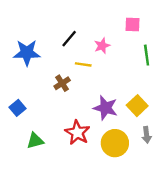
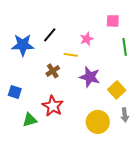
black line: (69, 39) -> (50, 35), moved
blue square: (17, 108) -> (15, 92), turned -32
purple star: (106, 108) -> (90, 77), moved
red star: (77, 133) -> (53, 106), moved

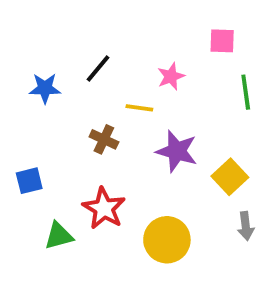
blue star: (23, 45) -> (45, 88), size x0.7
brown cross: (53, 71) -> (104, 139), turned -32
blue square: (15, 92) -> (29, 181), turned -32
yellow circle: (98, 122) -> (167, 240), moved

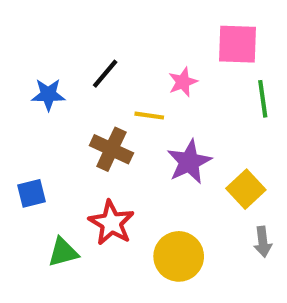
pink square: (222, 41) -> (238, 44), size x1.5
brown cross: (104, 139) -> (111, 149), size x1.4
purple star: (177, 151) -> (189, 162), turned 30

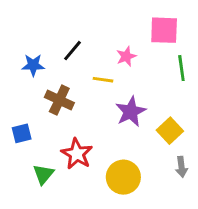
brown cross: (111, 149) -> (59, 100), moved
green triangle: (63, 252) -> (43, 174), turned -35

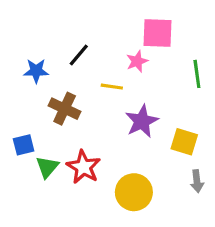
pink square: (164, 30) -> (158, 33), moved
yellow square: (170, 131) -> (184, 142), turned -30
green triangle: (43, 174) -> (47, 167), moved

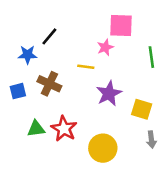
black line: (79, 55) -> (49, 36), moved
blue square: (24, 145) -> (18, 91), moved
green triangle: (47, 167) -> (36, 129), turned 42

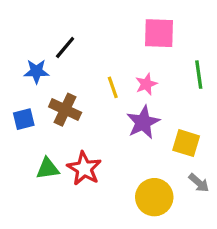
pink star: (105, 47) -> (146, 84), moved
yellow line: (86, 67) -> (113, 87), turned 63
gray arrow: (151, 140) -> (199, 183), turned -42
yellow circle: (103, 148) -> (154, 197), moved

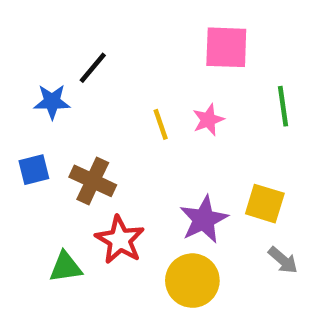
brown cross: (65, 110) -> (93, 181), moved
purple star: (143, 122) -> (204, 219), moved
green triangle: (48, 168) -> (66, 267), moved
yellow circle: (154, 197) -> (192, 281), moved

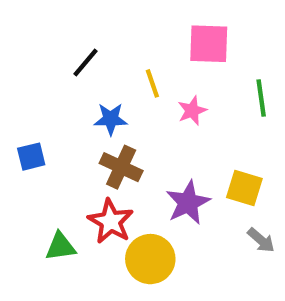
blue star: (52, 102) -> (111, 119), moved
yellow line: (161, 124) -> (152, 83), moved
brown cross: (93, 181) -> (121, 167), moved
yellow circle: (192, 281) -> (150, 259), moved

